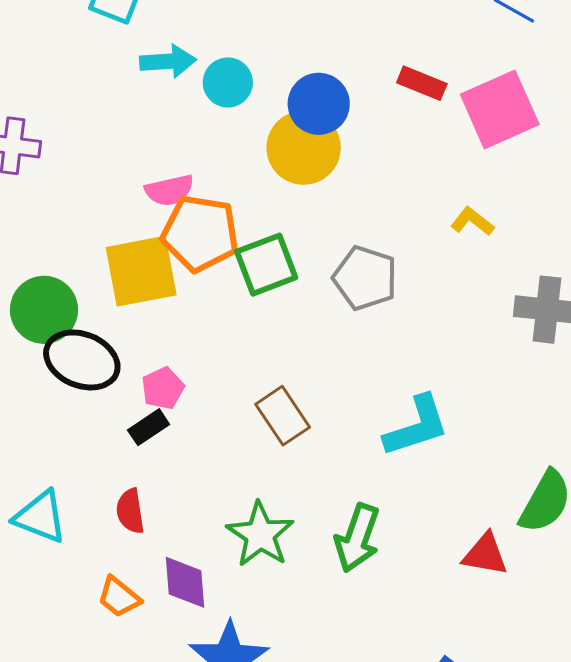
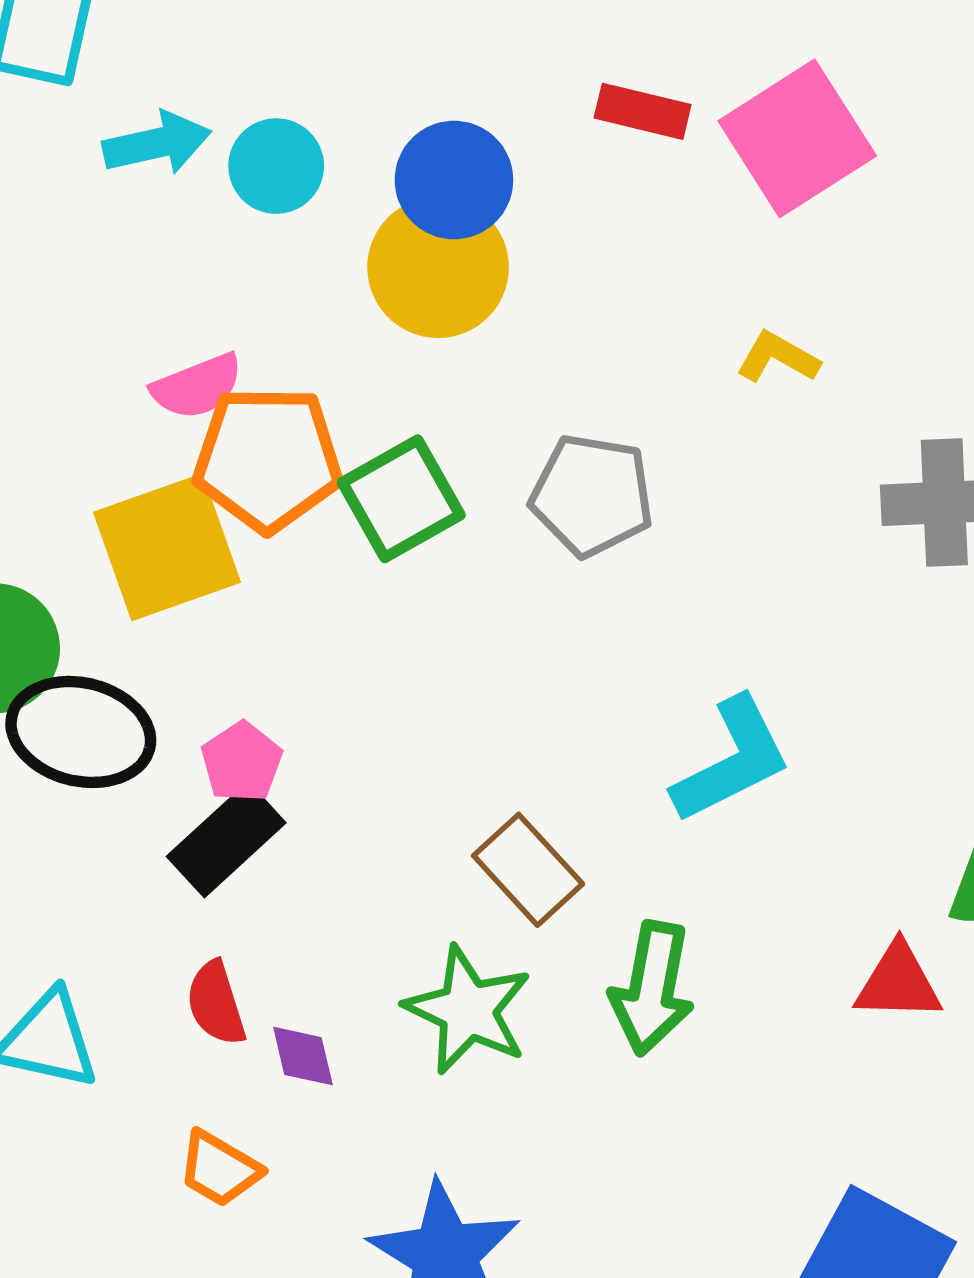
brown rectangle: (283, 416) -> (528, 870), moved
black rectangle: (149, 427) -> (226, 840), size x1.5
purple diamond: (185, 582) -> (303, 1056), moved, size x0.7

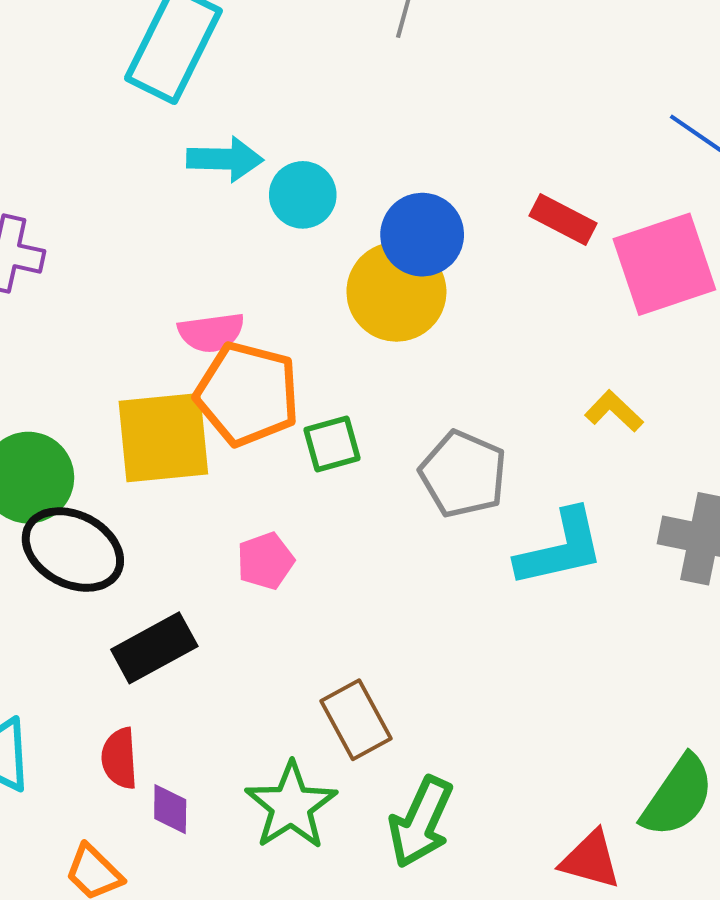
green square: (401, 499) -> (332, 444), size x0.7
cyan L-shape: (732, 760) -> (560, 548), moved
pink pentagon: (242, 762) -> (265, 561), moved

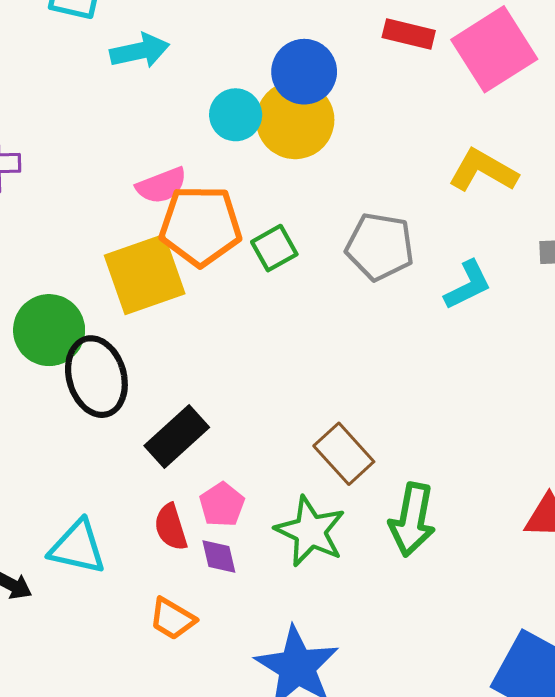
cyan circle: (303, 195) -> (236, 115), moved
yellow L-shape: (614, 411) -> (483, 171), size x1.5
cyan L-shape: (560, 548) -> (468, 285), size x0.7
black ellipse: (73, 550) -> (96, 377), turned 60
pink pentagon: (265, 561) -> (222, 505), moved

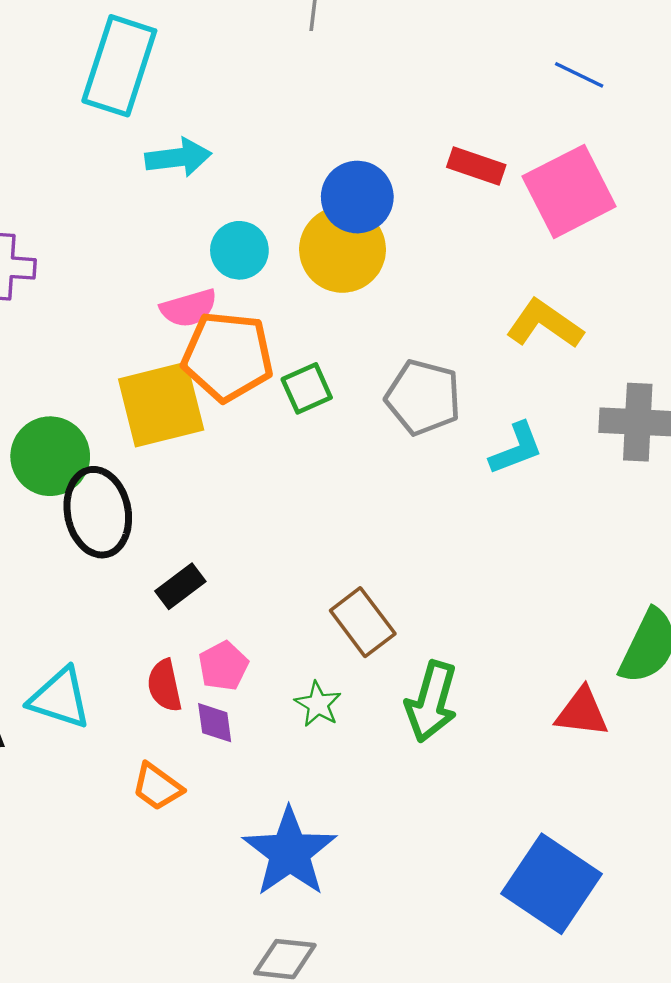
cyan circle: (236, 115) -> (239, 250), moved
black rectangle: (177, 436) -> (180, 586), size x0.7
green star: (310, 531) -> (318, 704), size x0.6

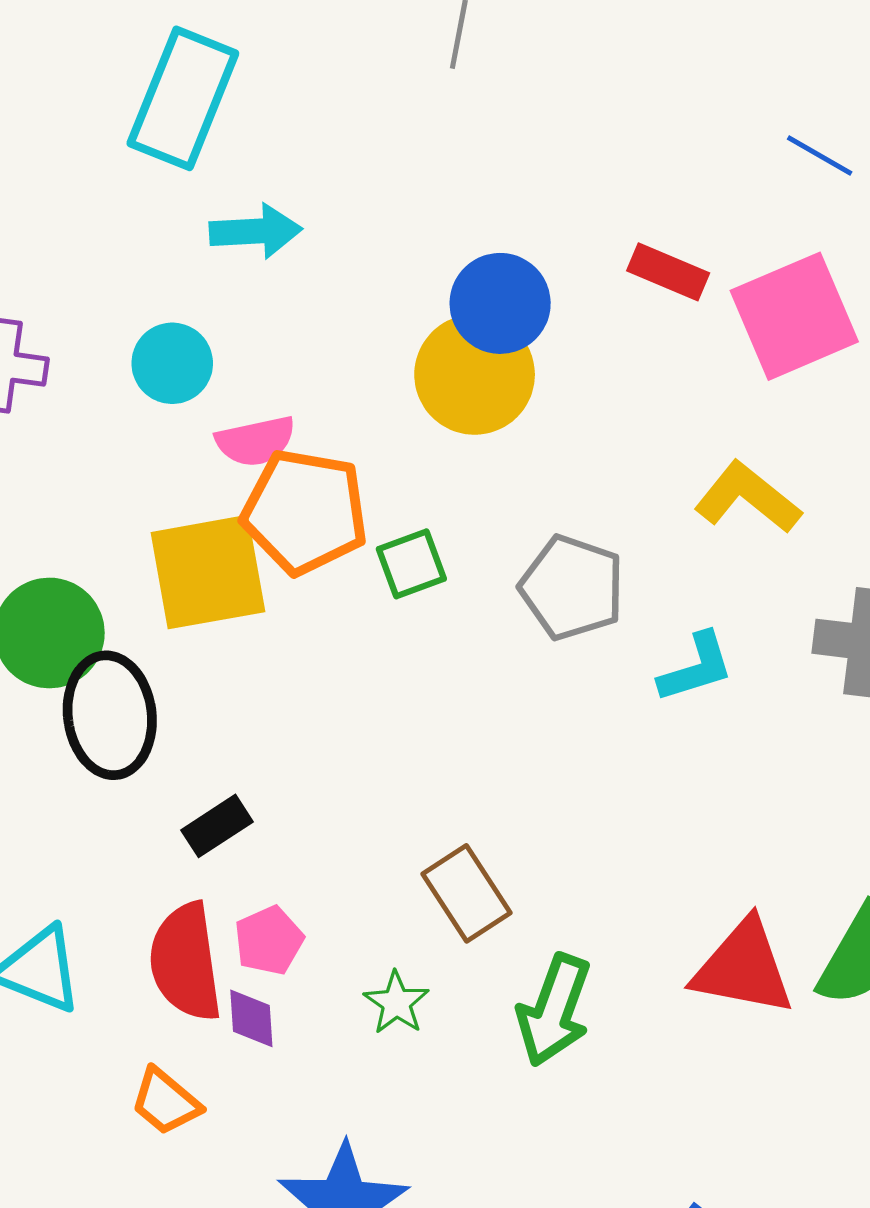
cyan circle: (239, 250) -> (172, 363), moved
red semicircle: (165, 686) -> (186, 962), size x1.6
red triangle: (582, 712) -> (743, 968), moved, size x1.4

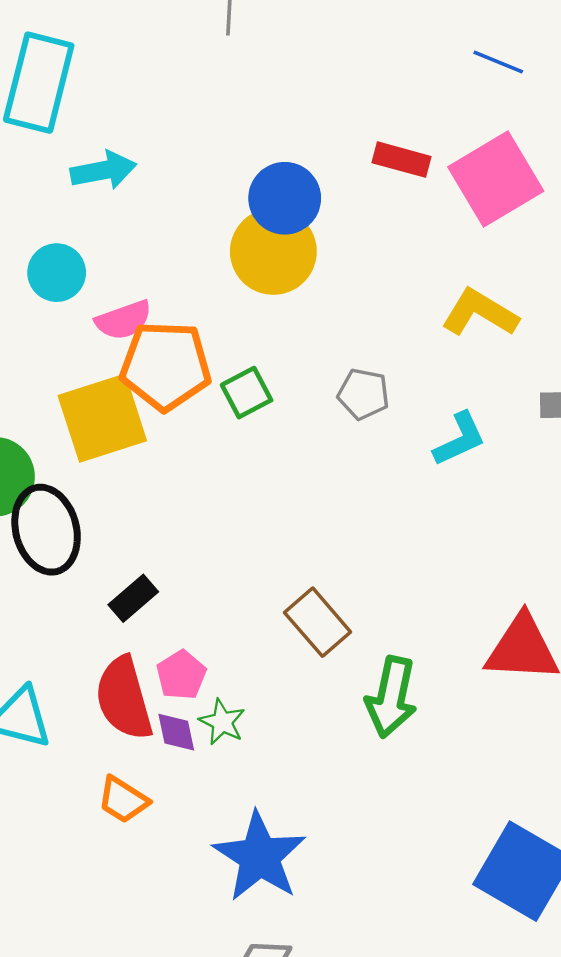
gray pentagon: (572, 588) -> (363, 394), size x0.7
green star: (396, 1003) -> (222, 722), moved

